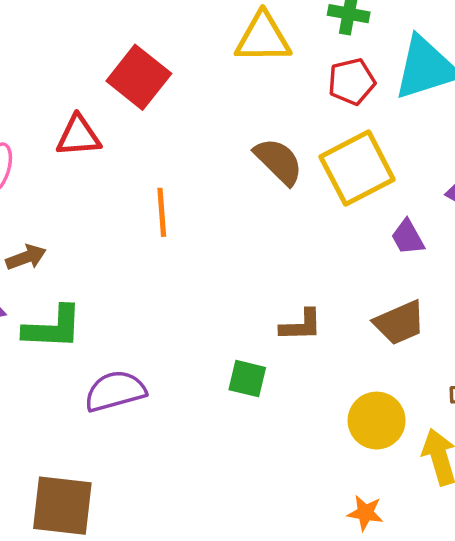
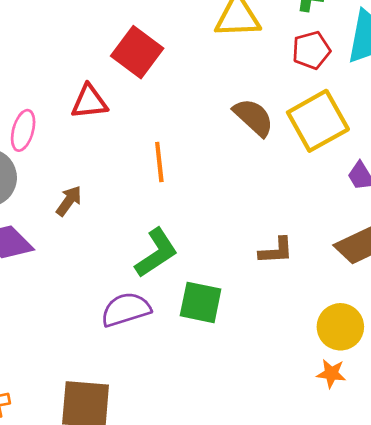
brown arrow: (26, 257) -> (69, 201), moved, turned -32
green L-shape: (53, 328) -> (156, 253), moved, turned -34
green square: (247, 379) -> (201, 302), moved, size x1.4
orange star: (365, 513) -> (331, 374), moved

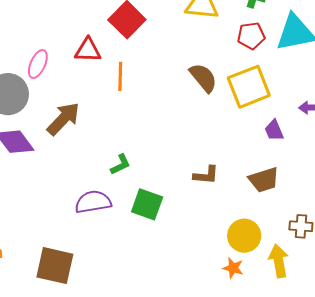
orange line: (159, 162) -> (120, 76), moved
brown arrow: (69, 201) -> (63, 119), size x1.6
green L-shape: (156, 253) -> (121, 165), size x0.6

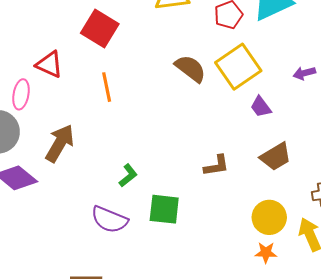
red triangle: (88, 50) -> (49, 64), moved, turned 36
purple trapezoid: (274, 130) -> (261, 107), moved
purple semicircle: (93, 202) -> (109, 220), turned -135

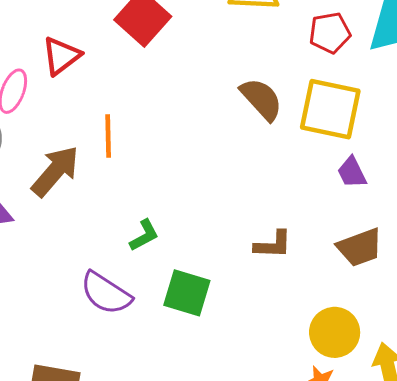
red triangle: (49, 64) -> (61, 56), turned 48
yellow square: (238, 67) -> (330, 109), turned 36
orange line: (107, 87) -> (108, 136), moved

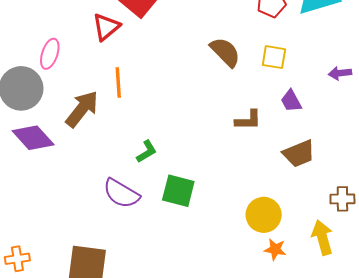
red triangle: (61, 56) -> (106, 27), moved
yellow square: (330, 109) -> (274, 57), size x0.6
brown L-shape: (273, 245) -> (248, 120), moved
yellow circle: (335, 332) -> (264, 215), moved

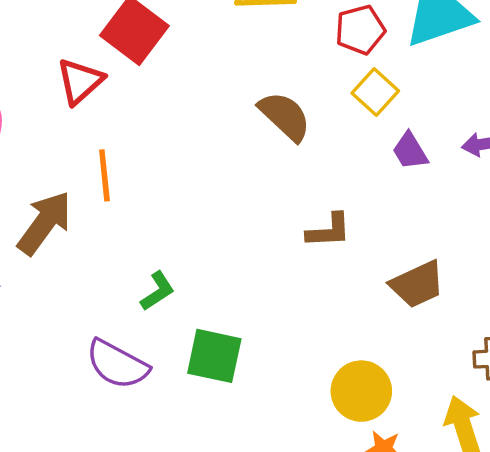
yellow square: (274, 57) -> (375, 92), moved, turned 35
purple trapezoid: (291, 101) -> (410, 151), moved

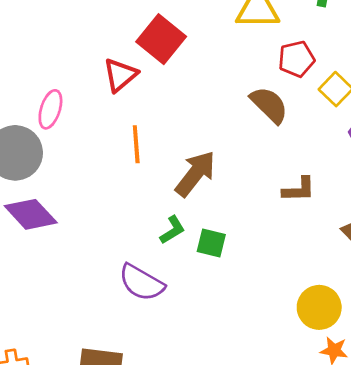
red pentagon: (360, 30) -> (296, 59), moved
brown arrow: (44, 223) -> (195, 174), moved
green square: (214, 356) -> (211, 243), moved, size x0.7

